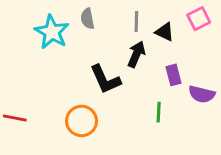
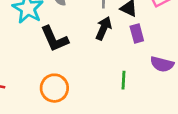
purple rectangle: (173, 75) -> (137, 34), moved
black L-shape: (105, 79) -> (54, 39), moved

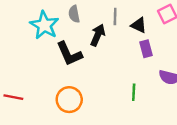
black arrow: (104, 28) -> (98, 35), moved

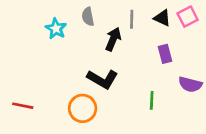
cyan star: (44, 25) -> (56, 29), size x0.7
black triangle: (139, 25) -> (162, 18), moved
black L-shape: (69, 54) -> (102, 79), moved, turned -36

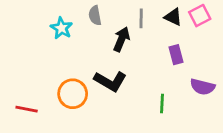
orange circle: (83, 108) -> (73, 94), moved

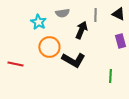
gray semicircle: (95, 16) -> (62, 13), turned -88
orange circle: (73, 94) -> (49, 47), moved
red line: (27, 109) -> (15, 64), moved

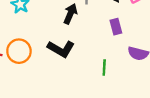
orange circle: (49, 47) -> (19, 51), moved

